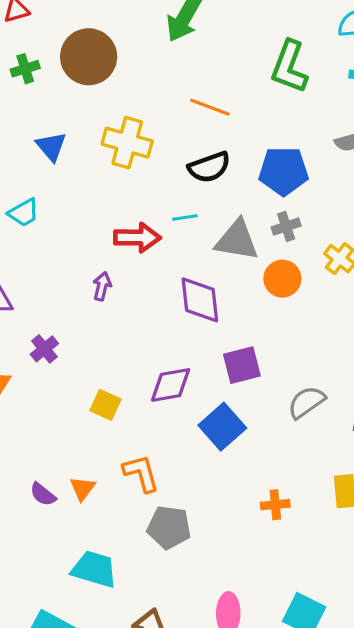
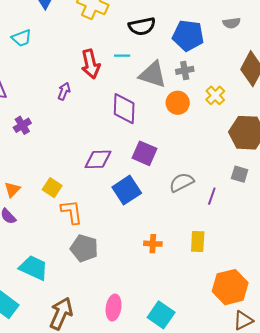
red arrow: (137, 238) -> (91, 64), turned 68
purple square: (242, 365) -> (145, 153), turned 30
yellow square: (106, 405) -> (52, 188), moved
orange triangle: (82, 488) -> (12, 190), moved

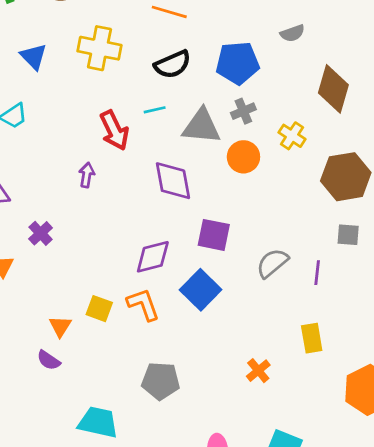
orange triangle: (12, 190) -> (60, 326), moved
orange L-shape: (72, 212) -> (143, 304), moved
orange cross: (153, 244) -> (258, 371), moved, turned -30

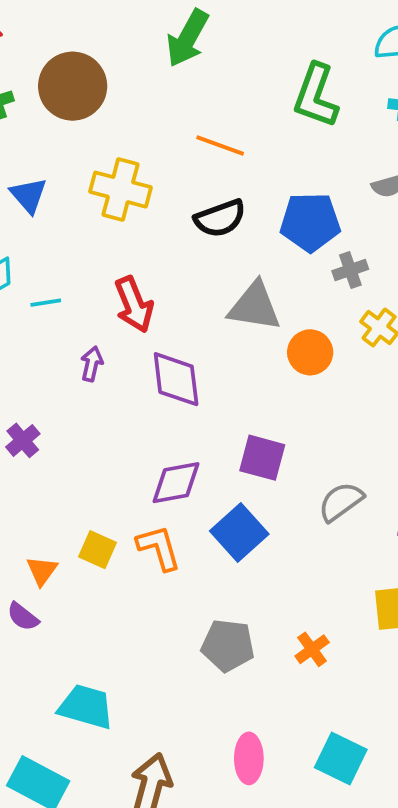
cyan line: (155, 110) -> (46, 303), moved
gray cross: (243, 111) -> (350, 270), moved
purple diamond: (173, 181) -> (176, 379), moved
gray pentagon: (161, 381) -> (228, 645), moved

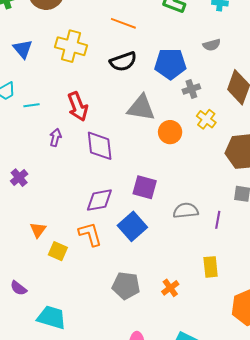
gray semicircle: (341, 502) -> (186, 211), turned 30
yellow square: (97, 550) -> (58, 251), moved
orange triangle: (42, 571) -> (38, 230), moved
purple semicircle: (23, 617) -> (18, 288), moved

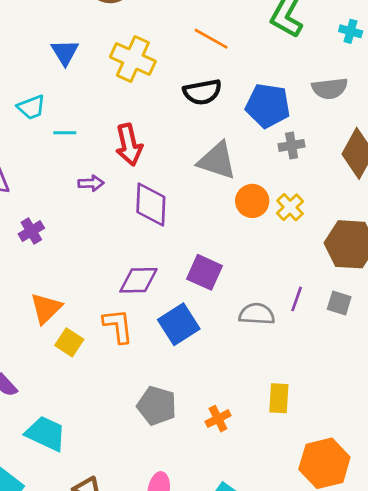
gray semicircle: (212, 45) -> (330, 88), size x1.4
yellow cross: (206, 119) -> (290, 207), moved
purple arrow: (55, 138) -> (91, 183), turned 66
purple line: (218, 220) -> (297, 299), moved
orange triangle: (38, 230) -> (46, 308), size x1.4

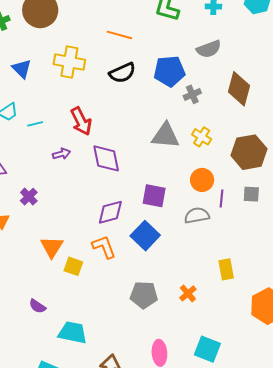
gray triangle: (217, 161) -> (165, 136), moved
orange circle: (252, 201) -> (202, 180), moved

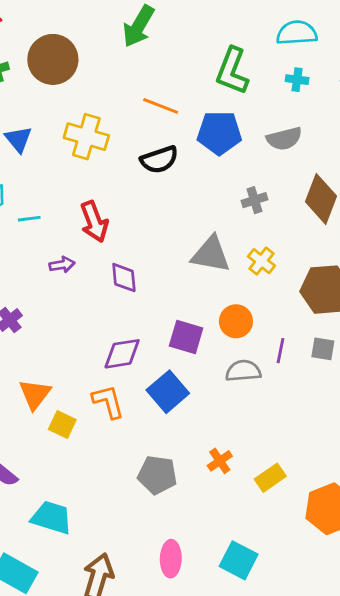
blue pentagon: (169, 71) -> (219, 133), moved
purple diamond: (106, 158) -> (124, 278), size x0.7
orange circle: (202, 180) -> (236, 321), moved
yellow rectangle: (226, 269) -> (270, 478), moved, turned 60
orange cross: (188, 293) -> (220, 461), moved

